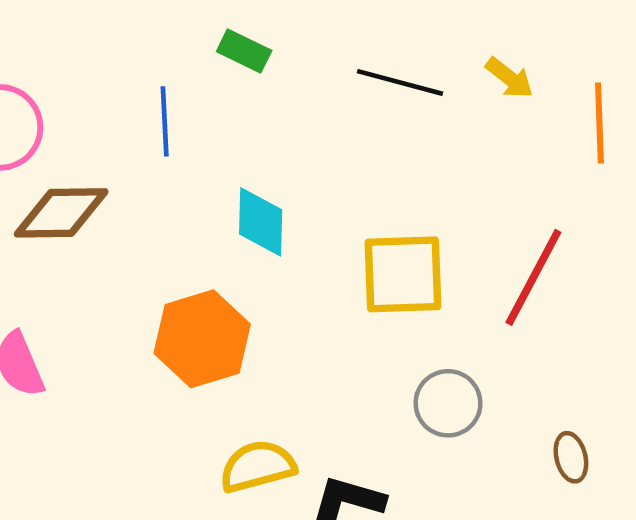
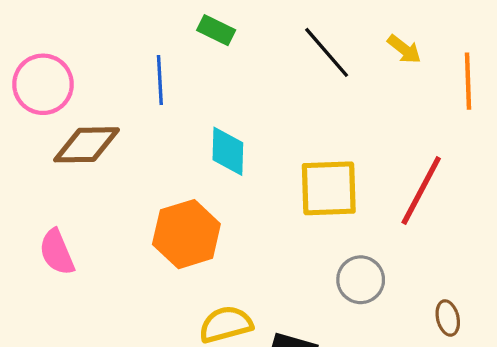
black line: (400, 82) -> (327, 52), turned 34

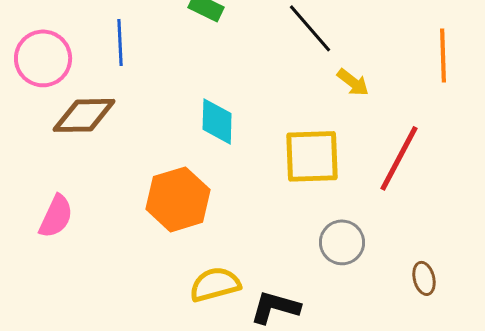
yellow arrow: (404, 49) -> (353, 82), moved
blue line: (160, 80) -> (120, 42), moved
pink semicircle: (57, 252) -> (56, 216), turned -132

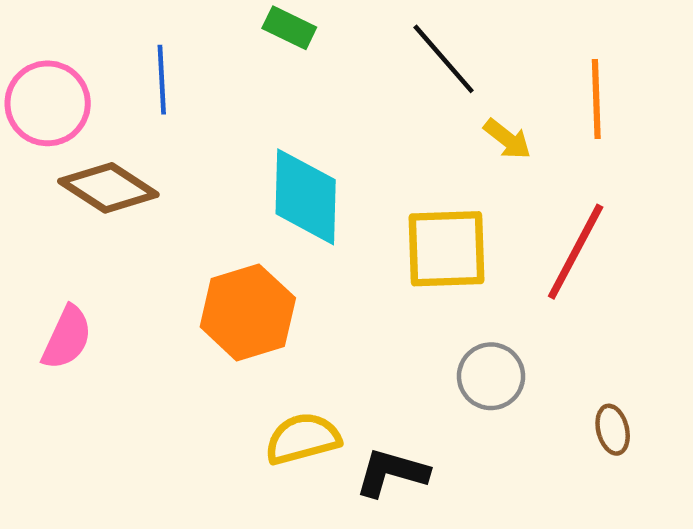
orange line: (443, 55) -> (596, 99), moved
brown diamond: (84, 115) -> (108, 188), turned 34
cyan diamond: (217, 121) -> (306, 197), size x1.4

